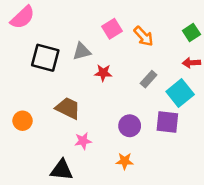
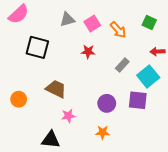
green square: (191, 32) -> (149, 23), moved, turned -32
gray triangle: (82, 51) -> (67, 19), moved
red star: (103, 73) -> (88, 52), moved

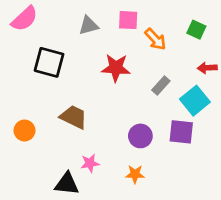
pink square: (92, 24) -> (128, 20), moved, turned 35
red star: (88, 52) -> (116, 68), size x1.5
pink star: (68, 116) -> (90, 163), moved

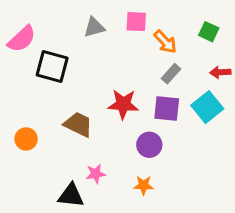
pink semicircle: (25, 19) -> (22, 39), moved
red star: (116, 68) -> (123, 104), moved
gray rectangle: (161, 86) -> (171, 74), moved
purple square: (181, 132) -> (167, 109), moved

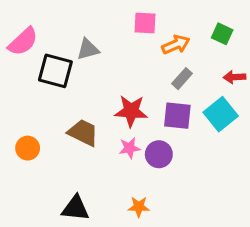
gray triangle: (94, 27) -> (88, 49), moved
orange arrow: (165, 42) -> (176, 45), turned -70
pink star: (96, 174) -> (130, 148), moved
orange star: (143, 185) -> (139, 207), moved

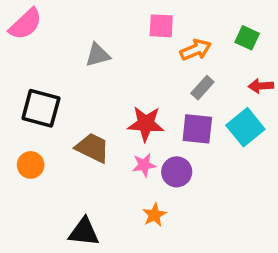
pink semicircle: (23, 42) -> (25, 24), moved
black square: (55, 71) -> (41, 108), moved
orange star: (139, 207) -> (154, 215), moved, turned -30

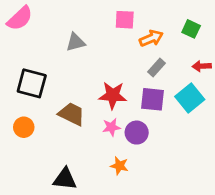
orange star: (154, 215) -> (119, 166), turned -30

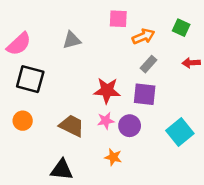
pink semicircle: (20, 18) -> (19, 44), moved
cyan square: (190, 98) -> (180, 132), moved
brown trapezoid: (72, 114) -> (72, 126), moved

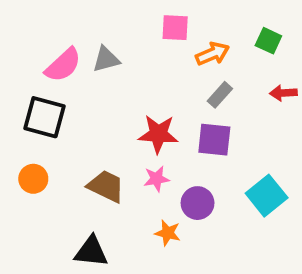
pink semicircle: (19, 44) -> (63, 65), moved
purple circle: (130, 126) -> (198, 203), moved

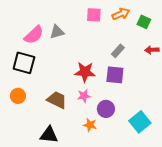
orange arrow: (212, 54) -> (121, 14), moved
cyan square: (267, 196) -> (140, 122), moved

